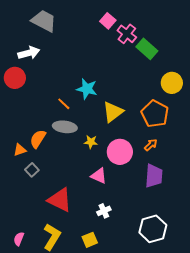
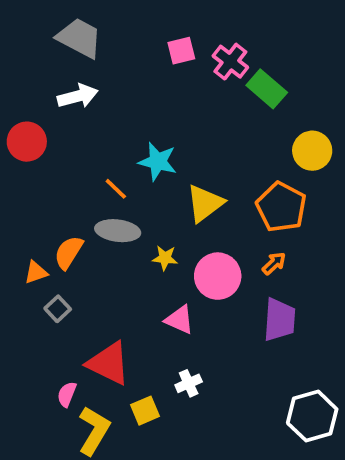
pink square: (108, 21) -> (181, 51), moved, turned 35
white arrow: (29, 53) -> (78, 96), moved
white hexagon: (153, 229) -> (312, 416), moved
pink semicircle: (19, 239) -> (67, 394), moved
yellow square: (90, 240) -> (145, 411), moved

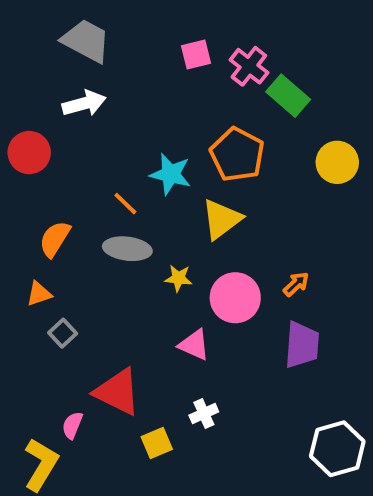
orange pentagon: (281, 207) -> (237, 155), moved
orange semicircle: (69, 252) -> (55, 239), moved
yellow L-shape: (94, 431) -> (41, 465), moved

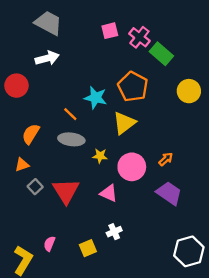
purple trapezoid: (302, 345) -> (169, 193), turned -60
red triangle: (118, 392) -> (66, 191), moved, turned 32
pink semicircle: (72, 425) -> (49, 244), moved

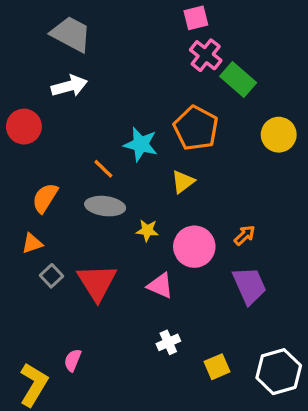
pink square: (110, 31) -> (196, 18), moved
yellow triangle: (124, 123) -> (183, 182), size x0.7
purple trapezoid: (169, 193) -> (249, 286), turned 32
yellow square: (88, 248) -> (217, 367), moved

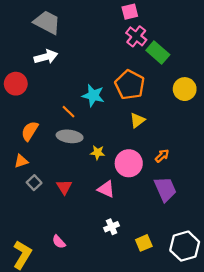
yellow triangle: (183, 182) -> (137, 120), moved
red triangle: (97, 282) -> (64, 187), size x0.6
pink semicircle: (73, 360) -> (59, 242), moved, turned -64

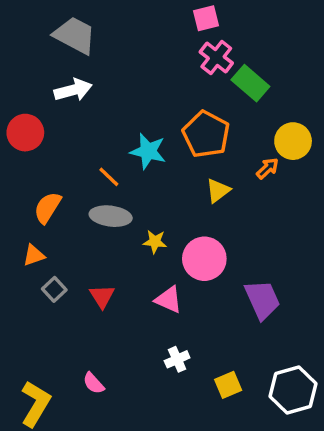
orange arrow: (162, 156) -> (267, 168), moved

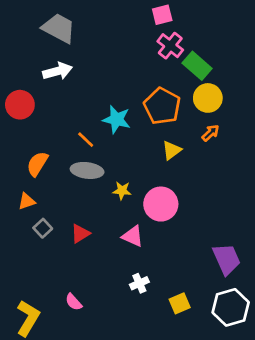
yellow circle: (293, 141) -> (208, 98), moved
red triangle: (102, 296) -> (80, 234), turned 30
purple trapezoid: (262, 300) -> (227, 259), moved

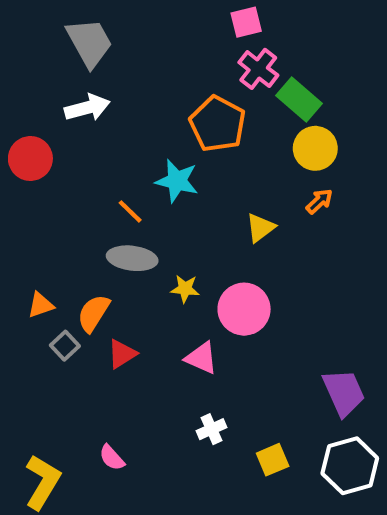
gray trapezoid: (59, 28) -> (89, 43), turned 33
orange pentagon: (162, 106) -> (218, 124), moved
orange semicircle: (37, 164) -> (93, 313), moved

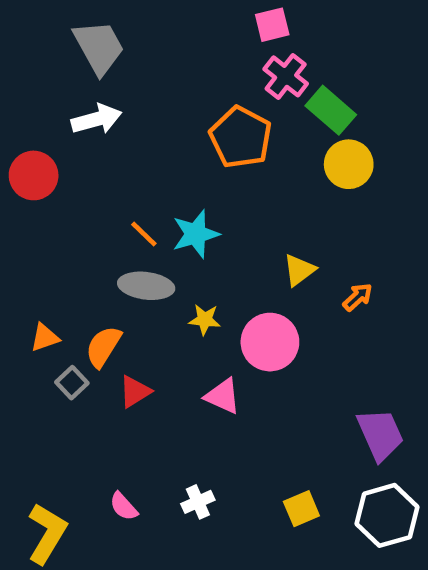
cyan star: (177, 181) -> (196, 234), moved, turned -30
orange arrow: (319, 201) -> (358, 297), moved
yellow triangle: (260, 228) -> (299, 270), moved
white cross: (211, 429) -> (198, 502), moved

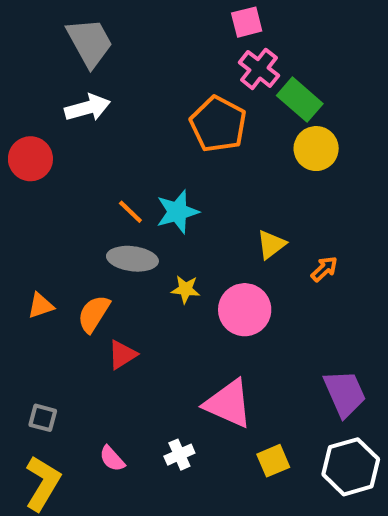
gray square: (72, 383) -> (43, 418), moved, turned -32
pink triangle: (223, 396) -> (228, 404), moved, size x1.5

